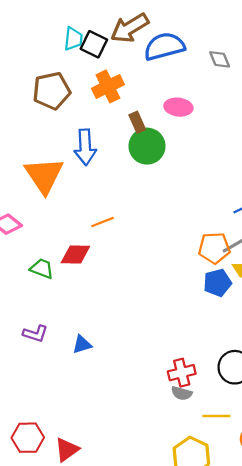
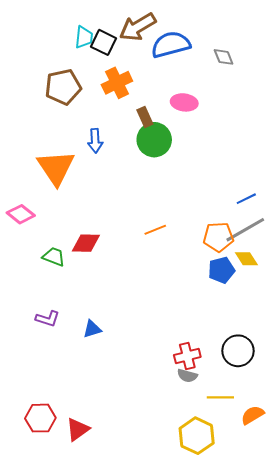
blue arrow: (85, 147) -> (95, 141), size x0.7
orange line: (103, 222) -> (155, 230), moved

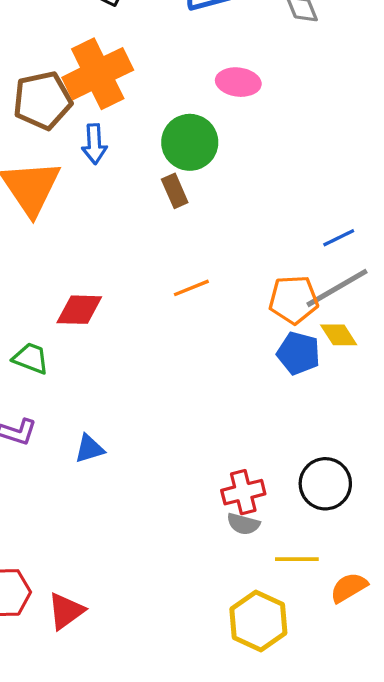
orange cross: (117, 83) -> (98, 74), moved, size x1.4
brown pentagon: (63, 87) -> (42, 100), moved
brown rectangle: (145, 117) -> (175, 191), moved
green trapezoid: (54, 257) -> (31, 358), moved
blue pentagon: (221, 270) -> (299, 353), turned 30

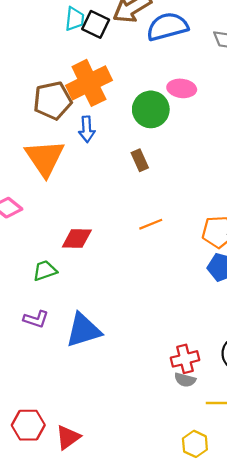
green circle: (190, 142) -> (151, 109), moved
green trapezoid: (31, 358) -> (45, 271), turned -40
blue triangle: (89, 449) -> (83, 330), size x1.8
yellow hexagon: (258, 621) -> (195, 444), size x0.7

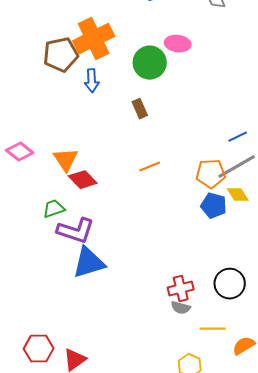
orange triangle: (45, 158) -> (66, 160), moved, size x0.7
red diamond: (77, 239) -> (83, 180), turned 44
purple L-shape: (36, 319) -> (76, 231), moved, size x1.6

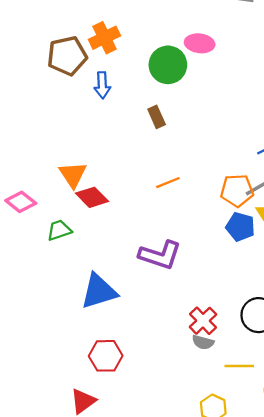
orange cross: (94, 39) -> (104, 38), size x0.7
pink diamond: (20, 152) -> (21, 202), moved
purple L-shape: (76, 231) -> (160, 255), moved
red cross: (181, 289) -> (203, 321), turned -30
red hexagon: (39, 349) -> (106, 356), moved

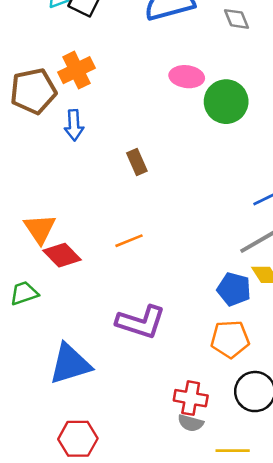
green circle: (168, 65) -> (226, 102), moved
orange line: (168, 183) -> (129, 241), moved
orange pentagon: (237, 191) -> (230, 339), moved
red cross: (203, 321) -> (191, 398), turned -36

